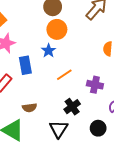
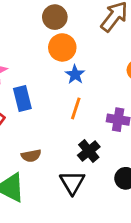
blue star: (49, 51) -> (75, 74), moved
orange line: (64, 75) -> (76, 108), turned -35

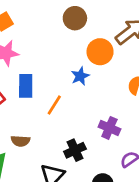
orange circle: (62, 47) -> (100, 52), moved
orange line: (76, 108) -> (54, 105), moved

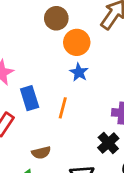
orange circle: (100, 52) -> (77, 42), moved
black cross: (75, 150) -> (108, 143), moved

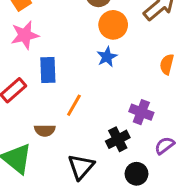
orange line: (63, 108) -> (74, 105), moved

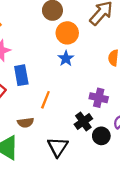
black circle: (137, 174) -> (101, 136), moved

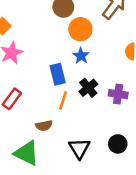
blue rectangle: (21, 75) -> (58, 74), moved
black cross: (83, 122) -> (88, 88), moved
black circle: (101, 136) -> (118, 144), moved

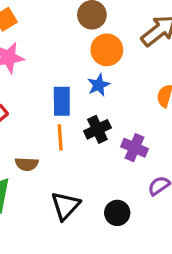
orange line: (63, 100) -> (60, 137), turned -36

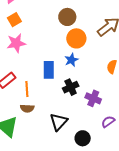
orange line: (60, 137) -> (27, 89), moved
black triangle: (65, 206) -> (59, 122), moved

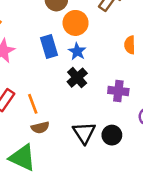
blue rectangle: (49, 70) -> (49, 46), moved
black cross: (71, 87) -> (77, 78), moved
black circle: (83, 138) -> (112, 135), moved

